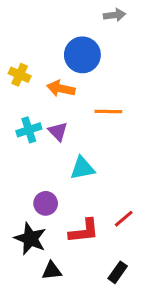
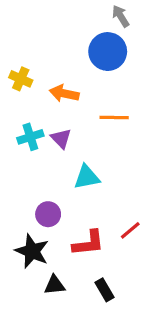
gray arrow: (115, 15) -> (121, 16), turned -115
blue circle: (82, 55) -> (108, 52), moved
black rectangle: (118, 272) -> (104, 290), moved, turned -65

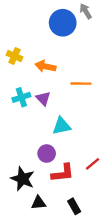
blue circle: (108, 52) -> (63, 23), moved
purple circle: (48, 214) -> (47, 154), moved

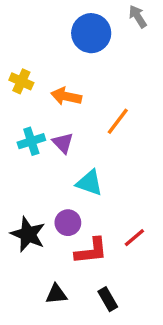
gray arrow: (86, 11) -> (138, 17), moved
orange line: (81, 84) -> (118, 121), turned -54
cyan triangle: (62, 126) -> (90, 183), turned 30
black star: (23, 179) -> (28, 234), moved

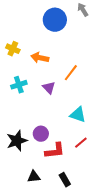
purple triangle: (63, 143) -> (49, 88), moved
cyan triangle: (90, 183) -> (78, 115), moved
black star: (28, 234) -> (17, 141), turned 30

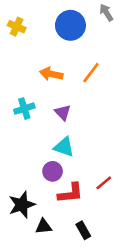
yellow cross: (13, 49) -> (17, 27), moved
orange line: (71, 73) -> (91, 73), moved
cyan triangle: (78, 115) -> (64, 147), moved
black star: (17, 141) -> (22, 205), moved

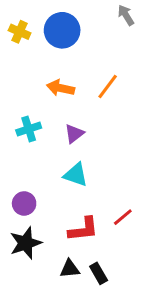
blue circle: (70, 25) -> (62, 30), moved
purple triangle: (63, 112) -> (74, 134), turned 36
purple circle: (53, 171) -> (24, 203), moved
black triangle: (44, 226) -> (70, 269), moved

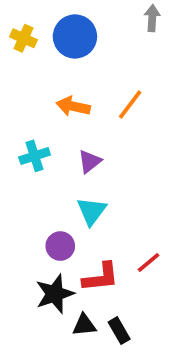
gray arrow: (126, 15) -> (152, 18), turned 35
cyan triangle: (76, 175) -> (92, 211), turned 48
purple circle: (24, 203) -> (60, 246), moved
black star: (26, 243) -> (55, 294), moved

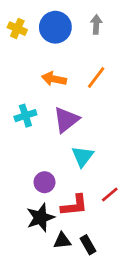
gray arrow: (152, 18) -> (96, 24), moved
purple triangle: (90, 161) -> (66, 120), size x1.5
cyan triangle: (92, 211) -> (83, 156), moved

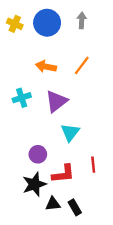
red line: (110, 194) -> (93, 165), turned -56

